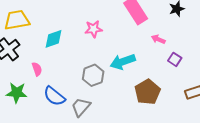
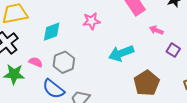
pink semicircle: (37, 69) -> (36, 62), turned -48
gray hexagon: (93, 75) -> (64, 62), moved
green star: (17, 93) -> (14, 74), moved

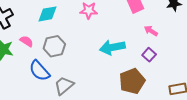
purple square: (173, 50) -> (149, 55), moved

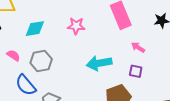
purple square: (149, 55) -> (136, 71), turned -32

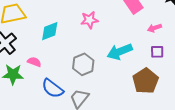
pink arrow: (138, 47) -> (154, 28), turned -40
gray hexagon: (41, 61) -> (83, 64), moved

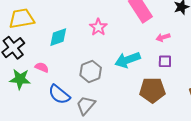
pink star: (89, 20) -> (98, 27), turned -30
brown pentagon: (146, 81) -> (152, 90), turned 30

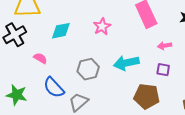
green star: (20, 79) -> (17, 95), moved

